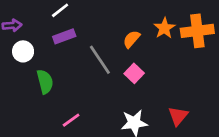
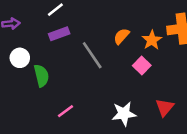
orange star: (164, 28) -> (152, 40), moved
white circle: (23, 51) -> (20, 58), moved
pink square: (134, 73) -> (142, 65), moved

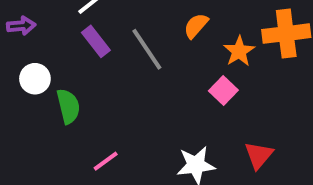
purple rectangle: (59, 34) -> (96, 41), turned 72
orange semicircle: (121, 36) -> (196, 26), moved
gray line: (92, 55) -> (147, 49), moved

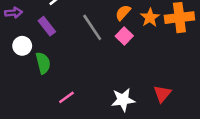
purple rectangle: (96, 41) -> (47, 26), moved
orange star: (239, 51) -> (150, 18), moved
pink square: (223, 90) -> (124, 36), moved

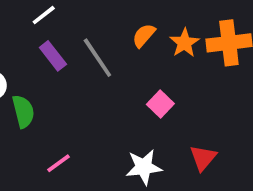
purple rectangle: (47, 26) -> (53, 56), moved
pink square: (124, 36) -> (160, 104), moved

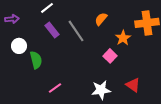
orange star: (185, 43) -> (123, 38), moved
red triangle: (203, 158) -> (133, 85), turned -35

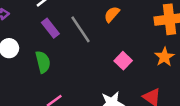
orange star: (123, 38) -> (164, 57), moved
green semicircle: (36, 60) -> (43, 62), moved

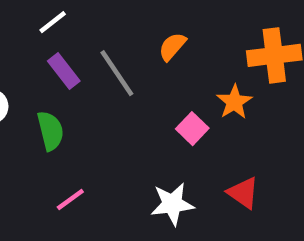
orange star: (164, 57) -> (234, 102), moved

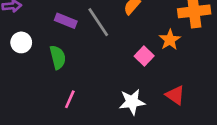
purple rectangle: (64, 71) -> (66, 21), turned -30
pink line: (70, 199) -> (70, 99), turned -30

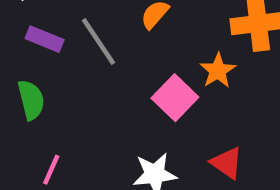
pink square: (144, 56) -> (175, 98), size x1.4

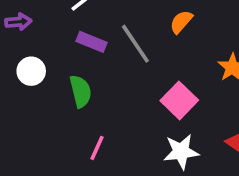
pink square: (175, 98) -> (179, 100), moved

